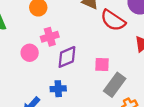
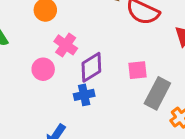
pink cross: (50, 37) -> (66, 45), turned -30
blue cross: (58, 89) -> (84, 95), moved

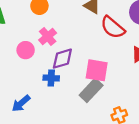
pink square: (137, 70) -> (97, 70), size x1.5
gray rectangle: (157, 93) -> (91, 90), moved

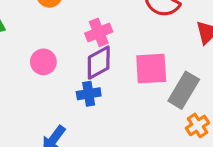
pink cross: (48, 36) -> (99, 32), moved, turned 30
gray rectangle: (91, 90) -> (184, 90), moved

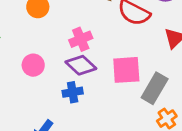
purple diamond: (99, 63) -> (81, 65), turned 72

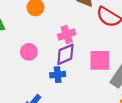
purple diamond: (81, 65) -> (65, 54), turned -70

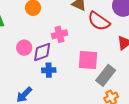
purple diamond: (65, 54) -> (42, 52), moved

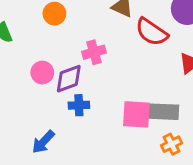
pink square: (88, 60) -> (136, 114), moved
gray rectangle: (106, 75) -> (163, 112), turned 55

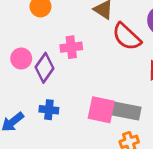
purple diamond: (69, 79) -> (45, 68), turned -44
blue cross: (79, 105) -> (49, 110), moved

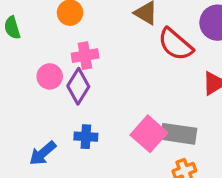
pink cross: (71, 47) -> (85, 56), moved
pink square: (101, 110) -> (149, 134), turned 32

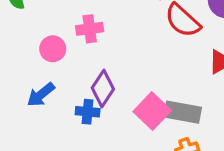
purple diamond: (78, 86) -> (103, 88), moved
blue arrow: (43, 153) -> (41, 95), moved

